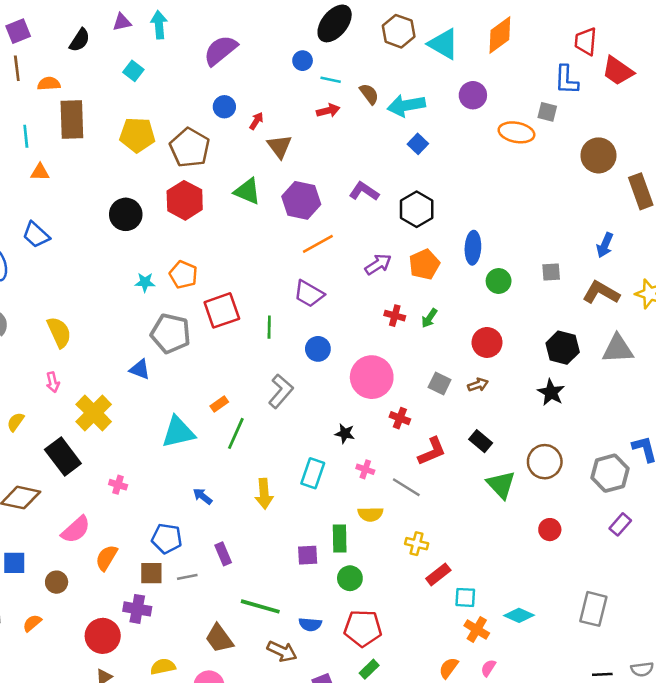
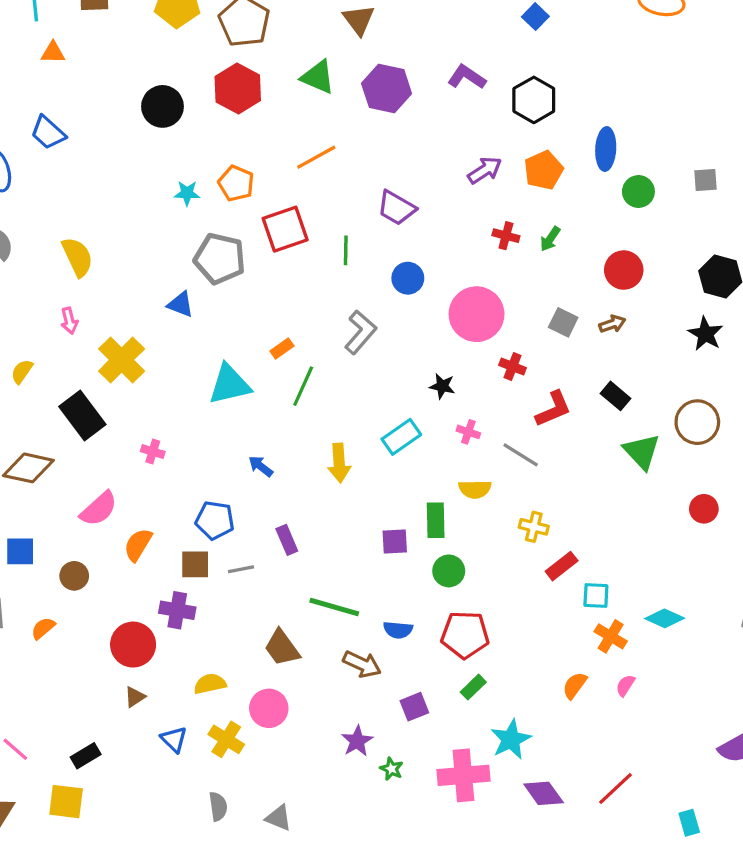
orange line: (318, 244) -> (316, 157), moved
cyan rectangle: (313, 473) -> (401, 437), turned 36

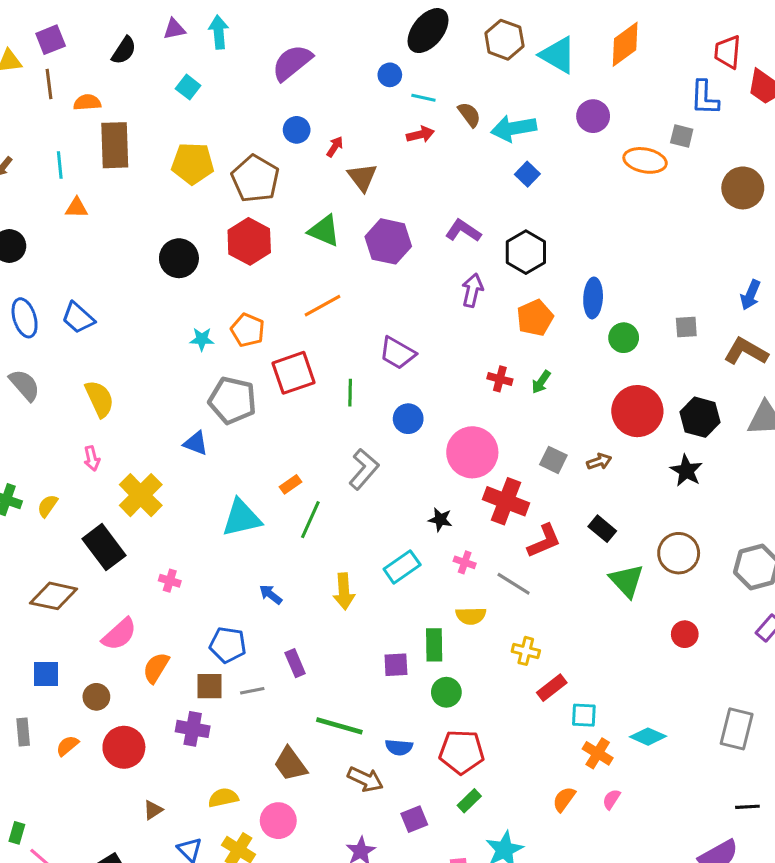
blue trapezoid: (48, 133) -> (78, 318), moved
purple arrow: (485, 170) -> (472, 290), moved, turned -44
red circle: (624, 270) -> (637, 411), moved, size x1.4
red cross: (512, 367) -> (506, 501), size x1.8
red circle: (133, 645) -> (124, 747), moved

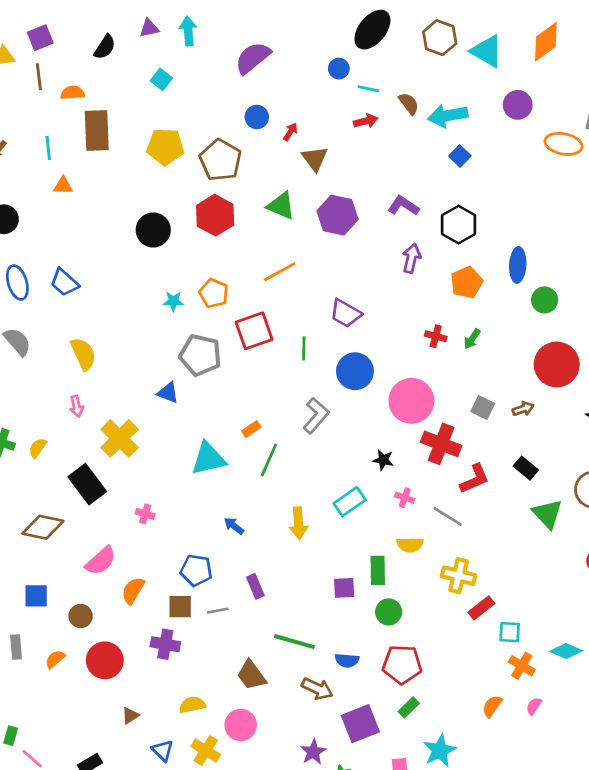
blue circle: (408, 419) -> (355, 371), size x1.4
yellow cross: (526, 651) -> (459, 576), size x1.4
purple square: (414, 819) -> (360, 724), size x1.6

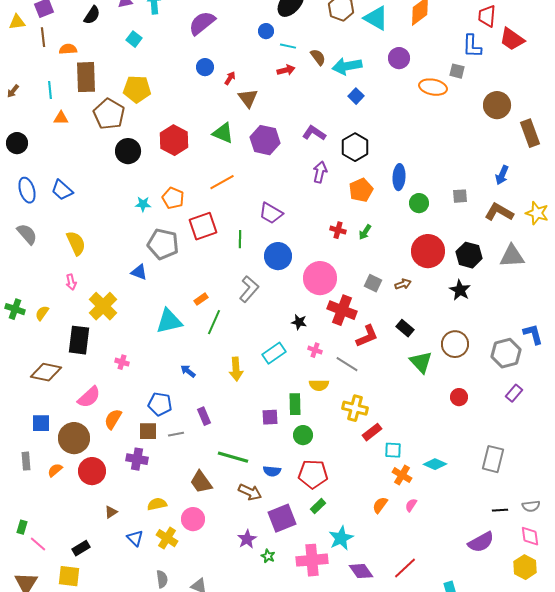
brown pentagon: (220, 160) -> (109, 114), moved
black rectangle: (87, 484) -> (79, 340), turned 44
brown circle: (81, 616) -> (74, 438), size x1.8

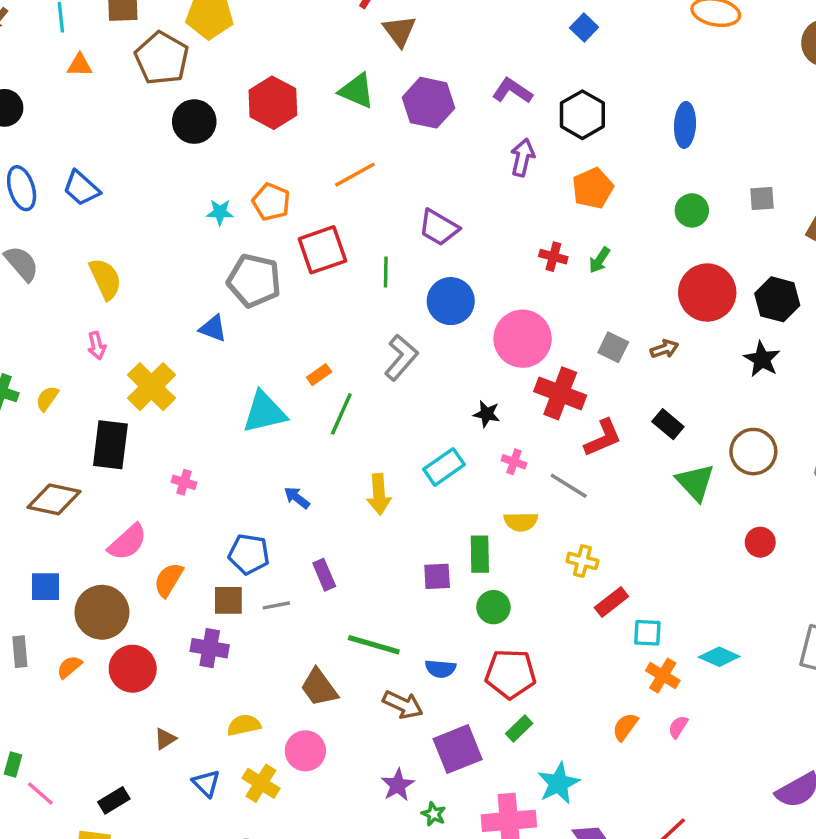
blue ellipse: (399, 177) -> (685, 125), moved
yellow cross: (355, 408) -> (582, 561), size x0.7

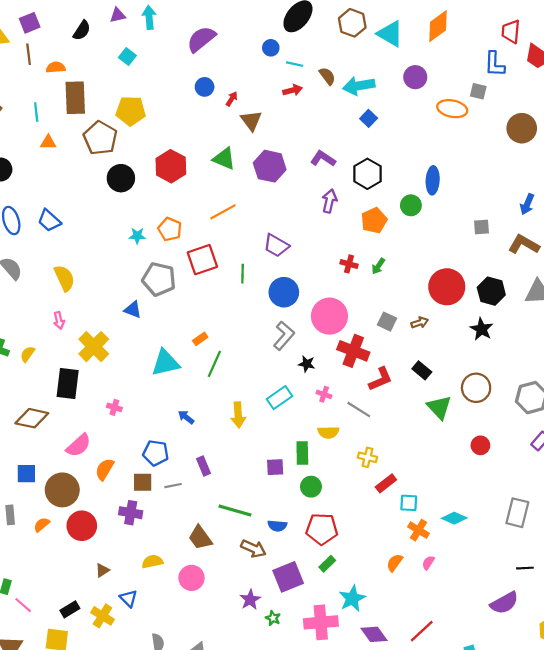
green circle: (692, 210) -> (411, 205), moved
gray L-shape: (401, 357) -> (284, 336), moved
yellow cross: (261, 783) -> (102, 616), moved

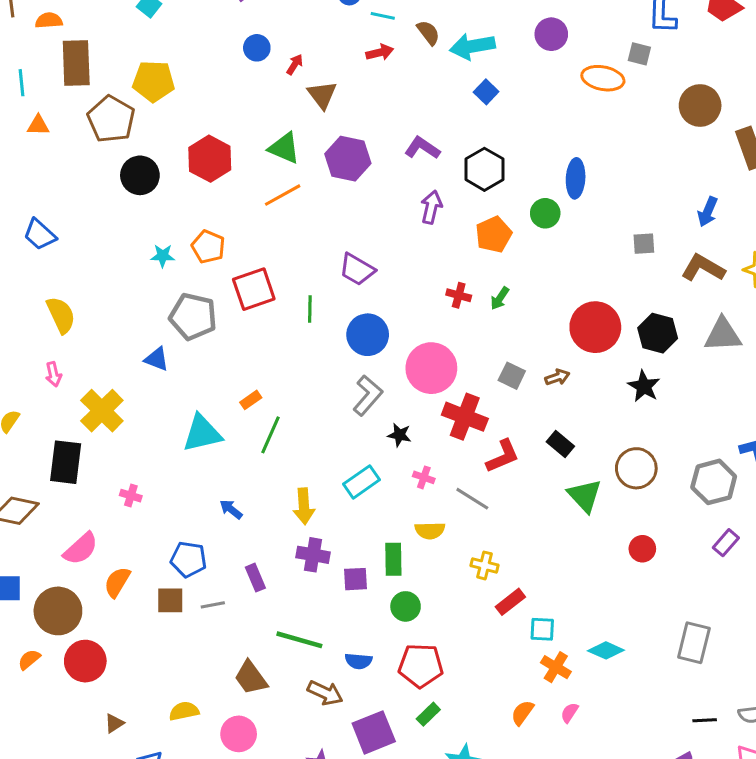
orange line: (223, 212) -> (283, 195), moved
purple cross: (131, 513) -> (313, 555), moved

